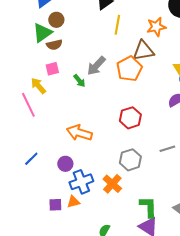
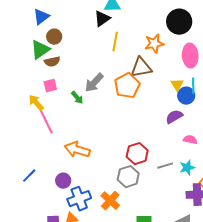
pink line: (28, 105) -> (46, 122), moved
red hexagon: (130, 118) -> (137, 154), moved

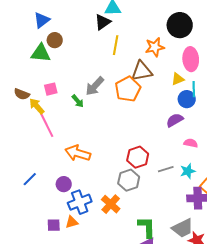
green triangle: (40, 50) -> (41, 53), turned 40
brown semicircle: (52, 62) -> (22, 94), moved, turned 35
yellow triangle: (177, 85) -> (178, 79), moved, turned 40

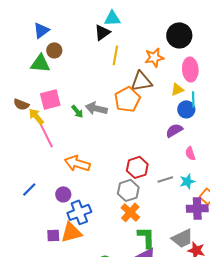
gray arrow: (95, 86) -> (96, 108), moved, turned 60
pink square: (51, 89) -> (50, 99), size x1.5
pink semicircle: (191, 143) -> (190, 153), turned -120
orange cross: (111, 204) -> (130, 212), moved
orange triangle: (72, 222) -> (71, 232), size x1.6

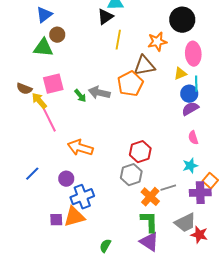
purple semicircle: (174, 130) -> (190, 109), moved
gray line: (165, 179) -> (168, 188), moved
orange cross: (130, 212) -> (150, 197), moved

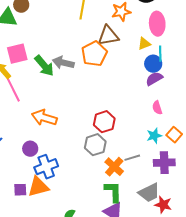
green arrow: (80, 96) -> (44, 66), size x1.6
orange square: (210, 181) -> (174, 135), moved

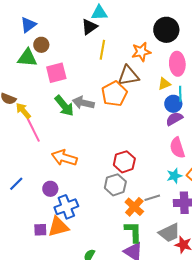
pink square: (17, 54) -> (56, 73), moved
pink semicircle: (157, 108) -> (177, 148), size x1.5

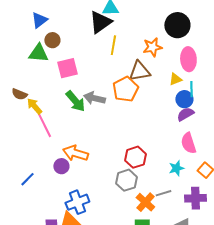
black triangle: (89, 27) -> (100, 22), size x1.4
cyan star: (174, 176) -> (176, 168), moved
purple circle: (50, 189) -> (61, 166), moved

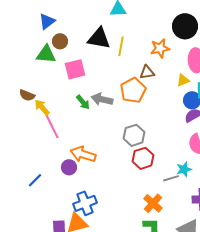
black triangle: (100, 22) -> (99, 38), moved, turned 45
brown triangle: (139, 71) -> (147, 72), size x0.7
green arrow: (75, 101) -> (83, 102), size x0.7
gray hexagon: (126, 180) -> (134, 135), moved
gray line: (163, 193) -> (171, 178), moved

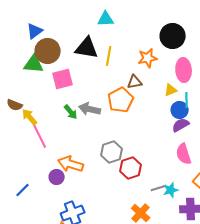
brown circle: (60, 41) -> (48, 51), size x1.6
gray hexagon: (134, 135) -> (112, 152), moved
cyan star: (184, 169) -> (171, 190), moved

